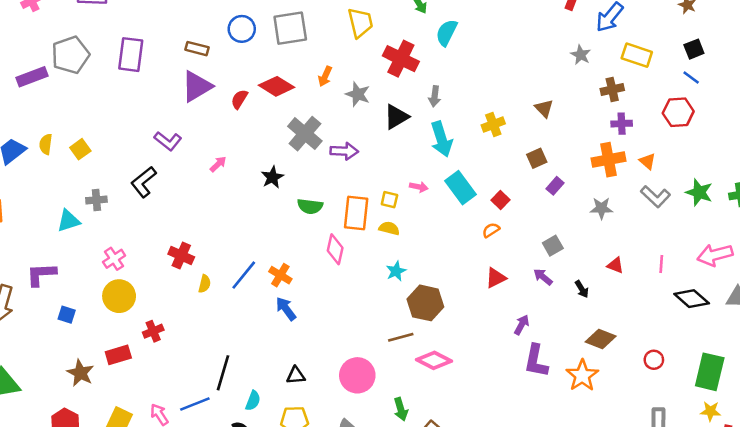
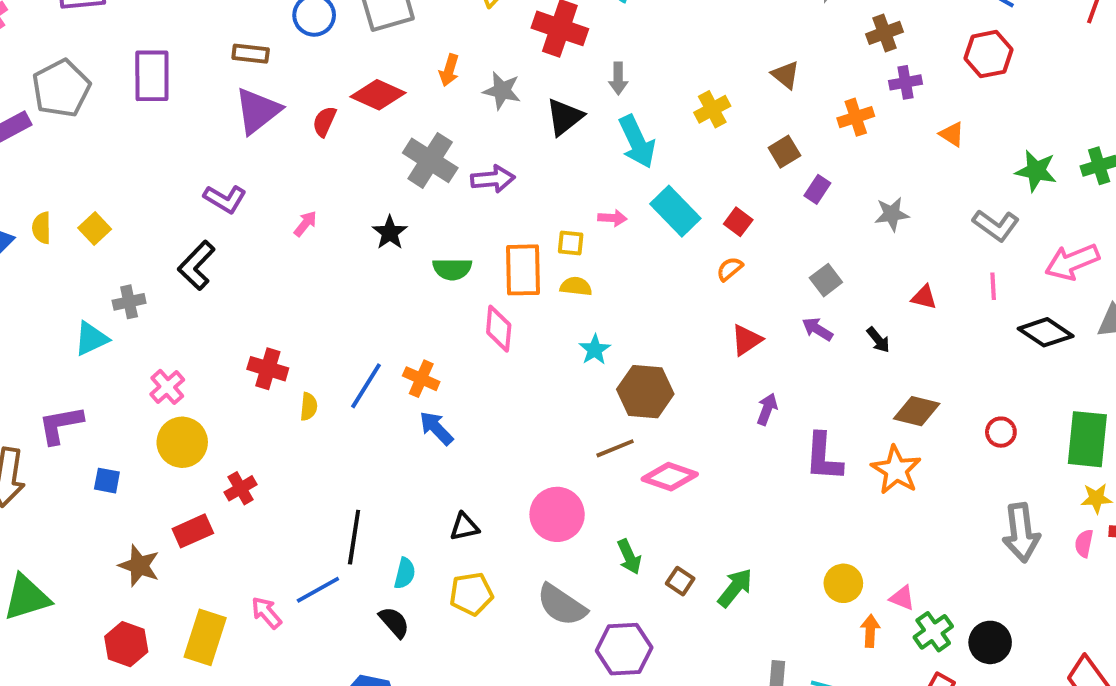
orange cross: (609, 160) -> (856, 117), moved, size x0.7
gray L-shape: (655, 197) -> (996, 225), moved
purple arrow: (522, 325) -> (767, 409), moved

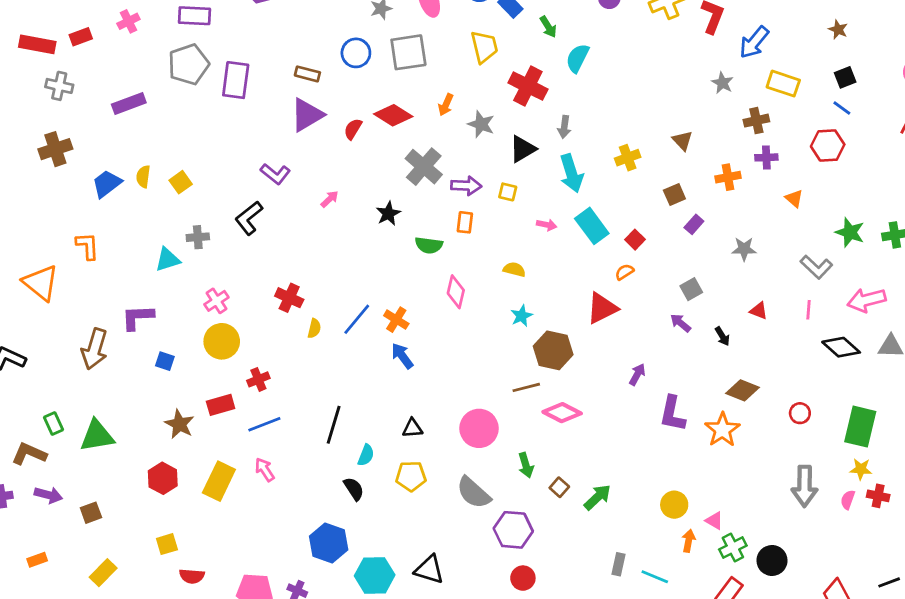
gray pentagon: (61, 88) -> (189, 64), moved
yellow square: (571, 243) -> (508, 192), moved
orange rectangle: (523, 270) -> (465, 222), moved, size x0.6
red triangle: (746, 340) -> (602, 308), moved, size x1.4
blue line: (318, 590) -> (264, 424), moved

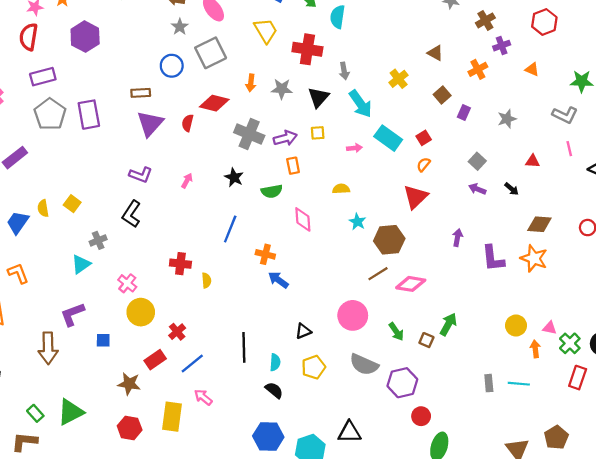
red square: (635, 240) -> (424, 138), turned 32
blue line: (357, 319) -> (230, 229), moved
green arrow: (597, 497) -> (448, 324), moved

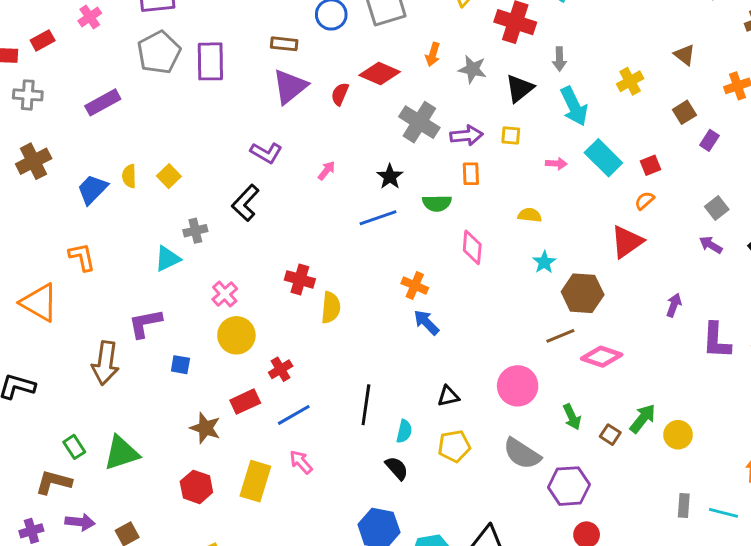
blue line: (230, 229) -> (378, 218), moved, turned 40
yellow semicircle: (206, 280) -> (331, 307), size x1.5
yellow circle: (516, 326) -> (678, 435), moved

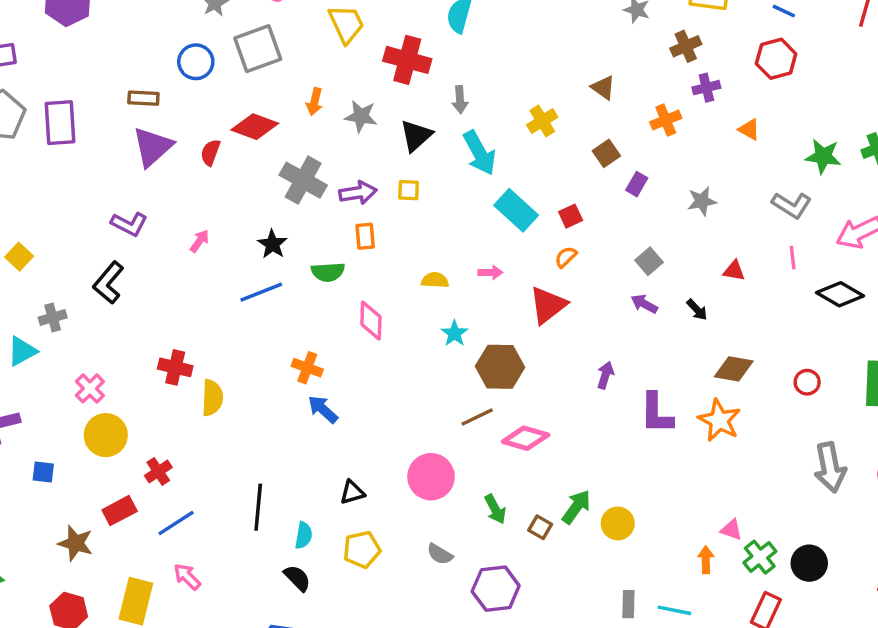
pink arrow: (556, 164) -> (490, 272), moved
gray semicircle: (522, 454) -> (440, 554), size x0.6

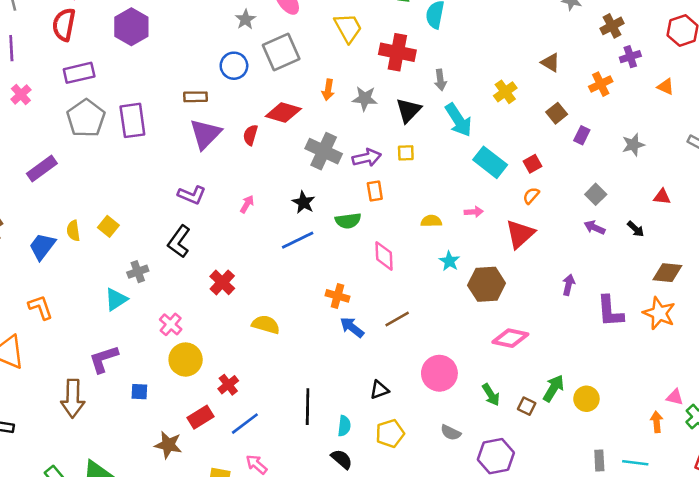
red cross: (175, 367) -> (222, 282), moved, turned 35
yellow semicircle: (212, 398) -> (266, 325), turned -72
brown line: (477, 417) -> (397, 319), moved

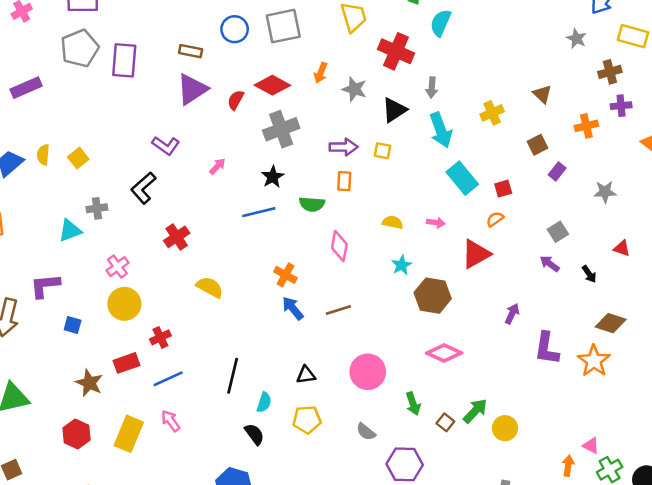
gray cross: (324, 151) -> (281, 129), moved, turned 32

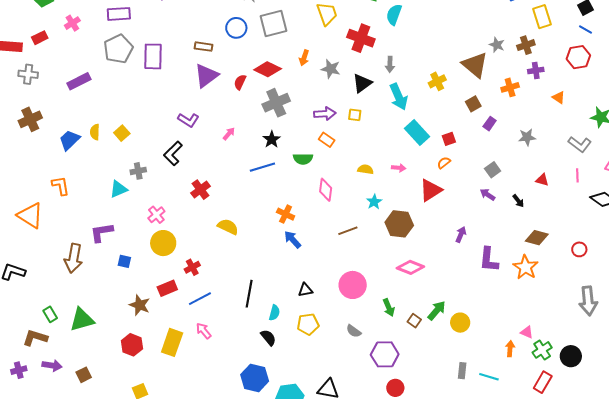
yellow rectangle: (633, 36) -> (542, 17), turned 60
gray star: (576, 39) -> (497, 45), moved
brown triangle: (542, 94) -> (475, 65), size x1.8
orange rectangle: (344, 181) -> (327, 140), turned -56
brown line: (338, 310) -> (348, 231), moved

